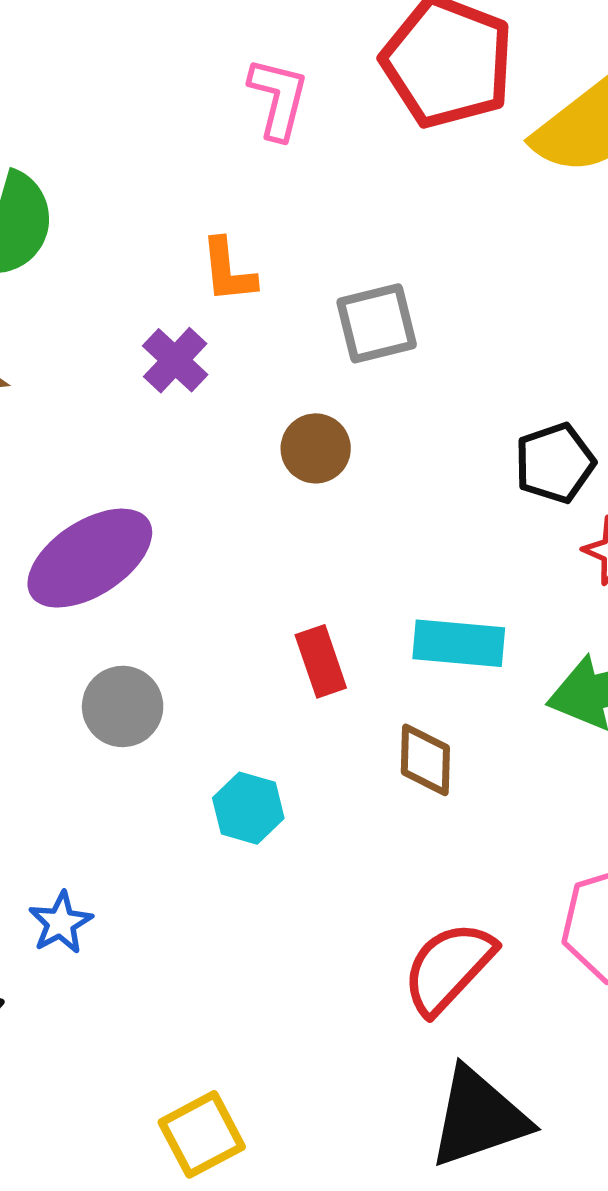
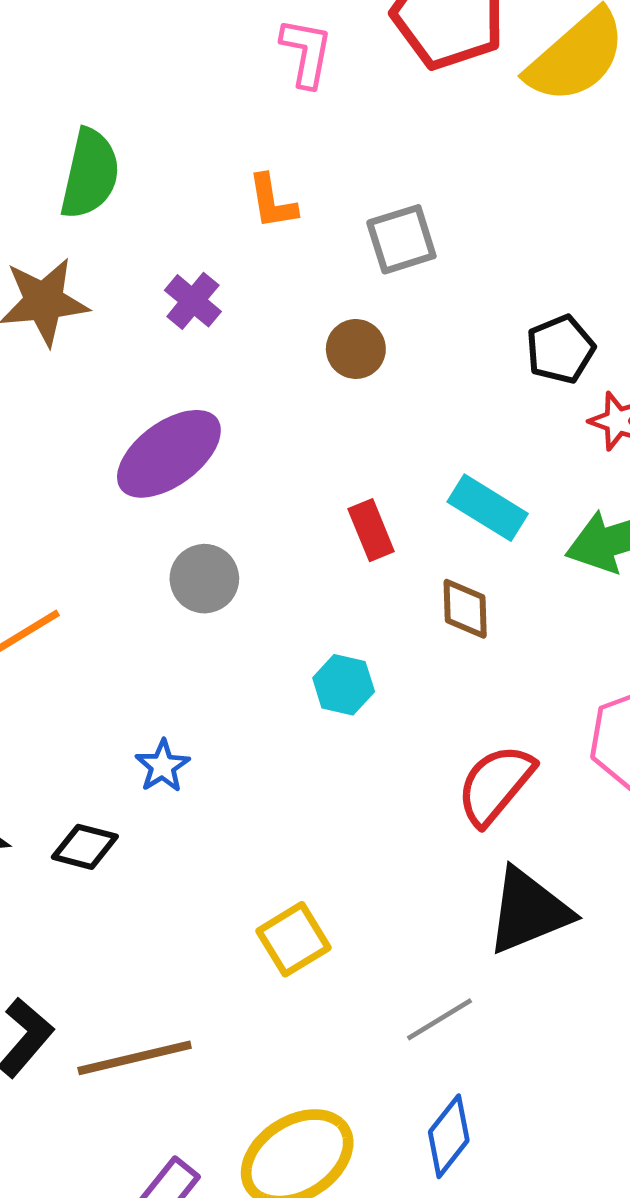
purple cross: (175, 360) -> (193, 301), moved
cyan rectangle: (459, 643) -> (488, 508), turned 30
cyan hexagon: (248, 808) -> (344, 685), moved

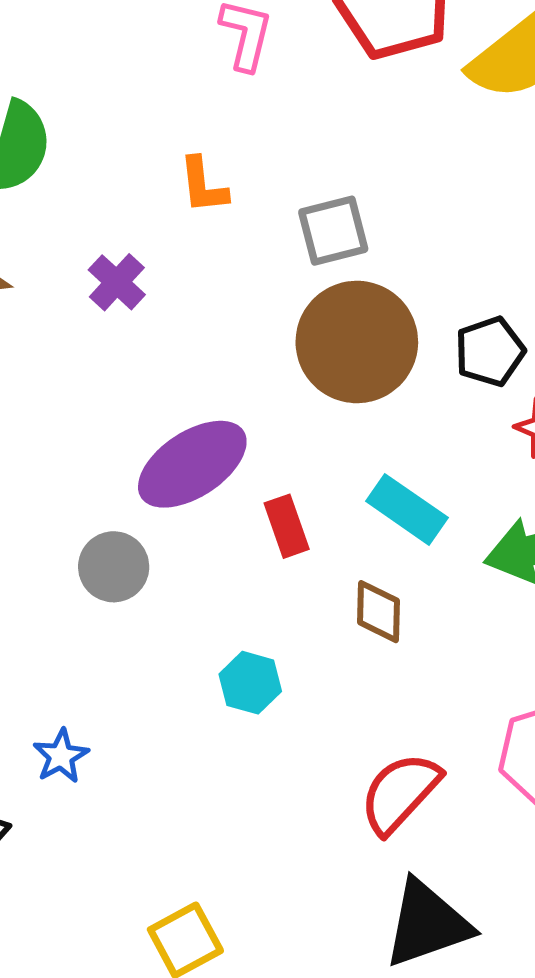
brown circle: (356, 349) -> (357, 342), moved, size x2.0
purple ellipse: (169, 454) -> (192, 464), moved

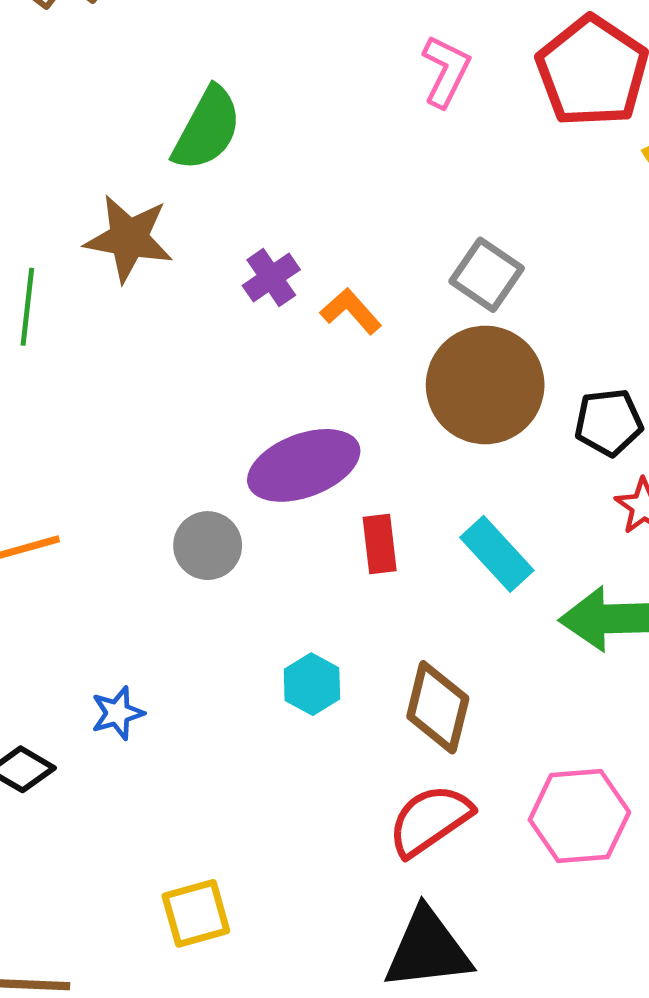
orange L-shape: (203, 185) -> (351, 311), moved, turned 132
gray square: (333, 231) -> (487, 275), turned 36
brown diamond: (379, 612) -> (438, 707), moved, size x1.4

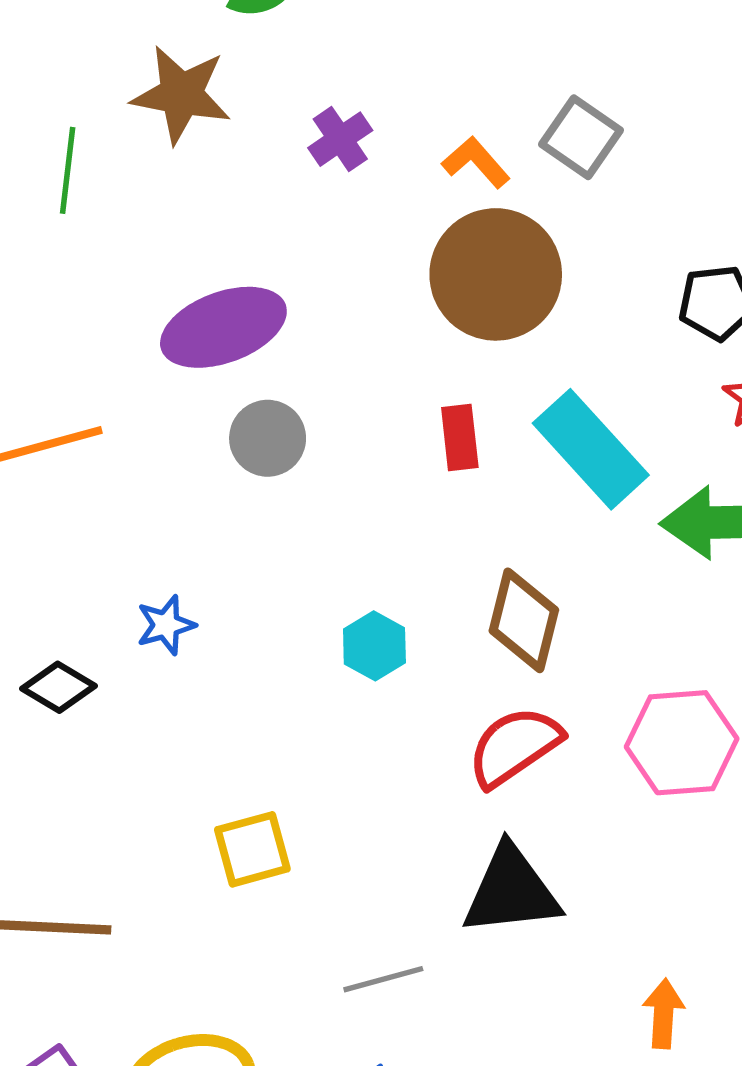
orange L-shape: (351, 311) -> (476, 162), moved
brown circle: (485, 385) -> (496, 274), moved
purple ellipse: (304, 465) -> (223, 327), moved
cyan rectangle: (497, 554) -> (591, 449), size x1.4
cyan hexagon: (312, 684) -> (374, 646), moved

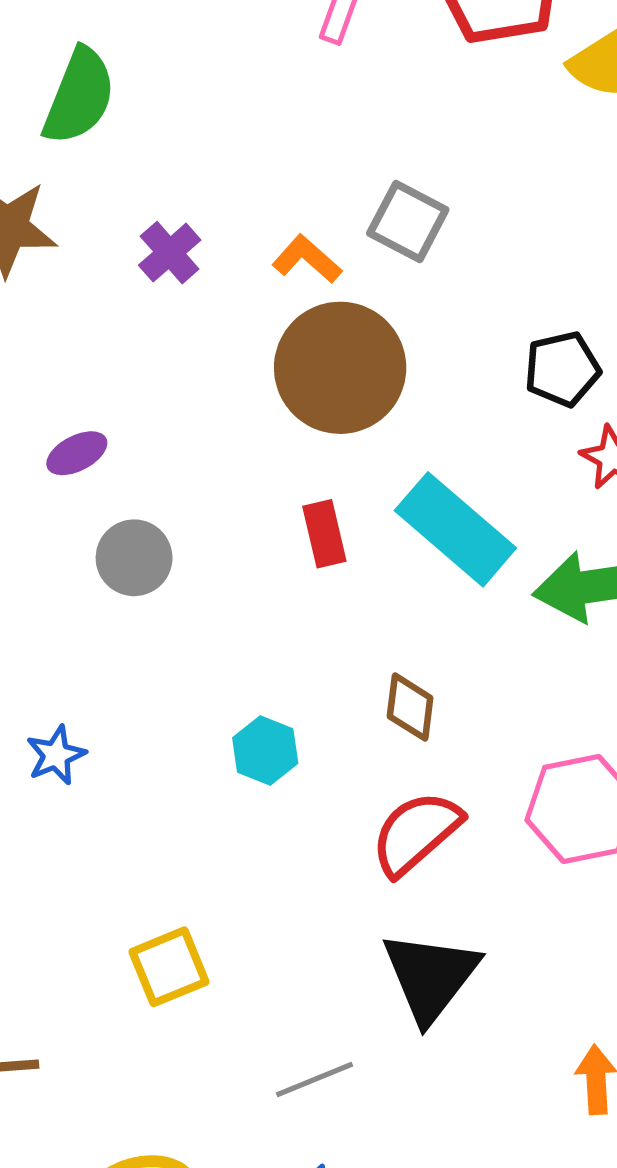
purple ellipse: (223, 327) -> (77, 453), size x0.5
brown diamond: (524, 620) -> (410, 707), size x0.7
black triangle: (511, 891) -> (430, 976), turned -39

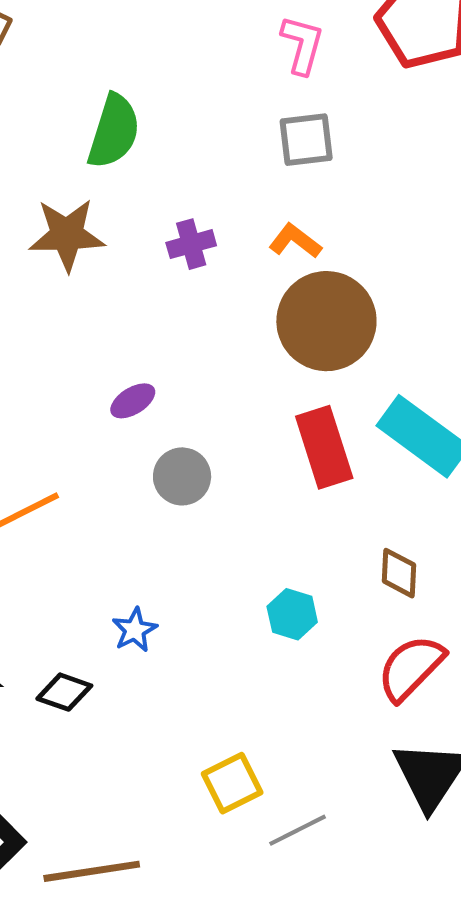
gray square: (408, 222) -> (306, 140), moved, turned -30
purple cross: (170, 253) -> (191, 244), turned 30
red rectangle: (324, 534) -> (324, 447), size x1.6
gray line: (314, 1079) -> (298, 830), moved

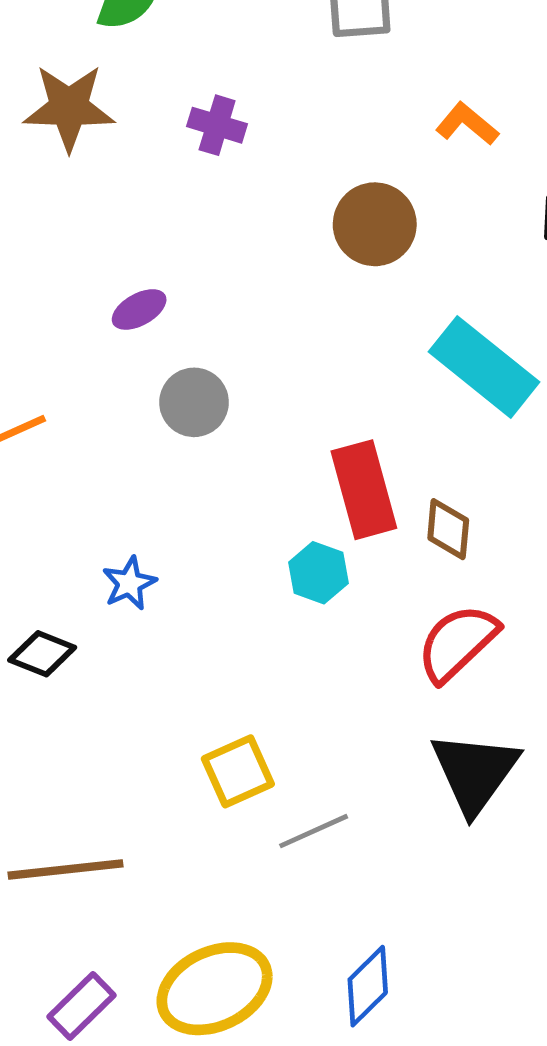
orange L-shape: (295, 241) -> (467, 124), moved
purple cross: (191, 244) -> (217, 125), turned 30
brown circle: (326, 321) -> (375, 224), size x0.7
red rectangle: (324, 447) -> (364, 490), moved

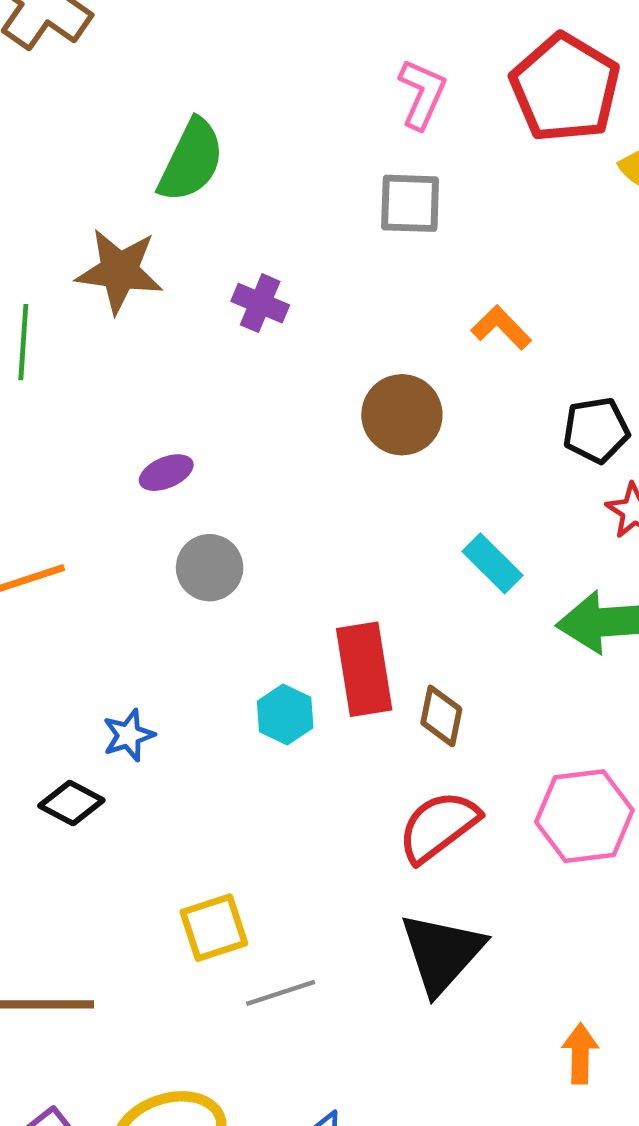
cyan rectangle: (484, 367) -> (492, 563), size x0.6
cyan hexagon: (318, 573) -> (285, 715), moved
black diamond: (42, 654) -> (71, 803), moved

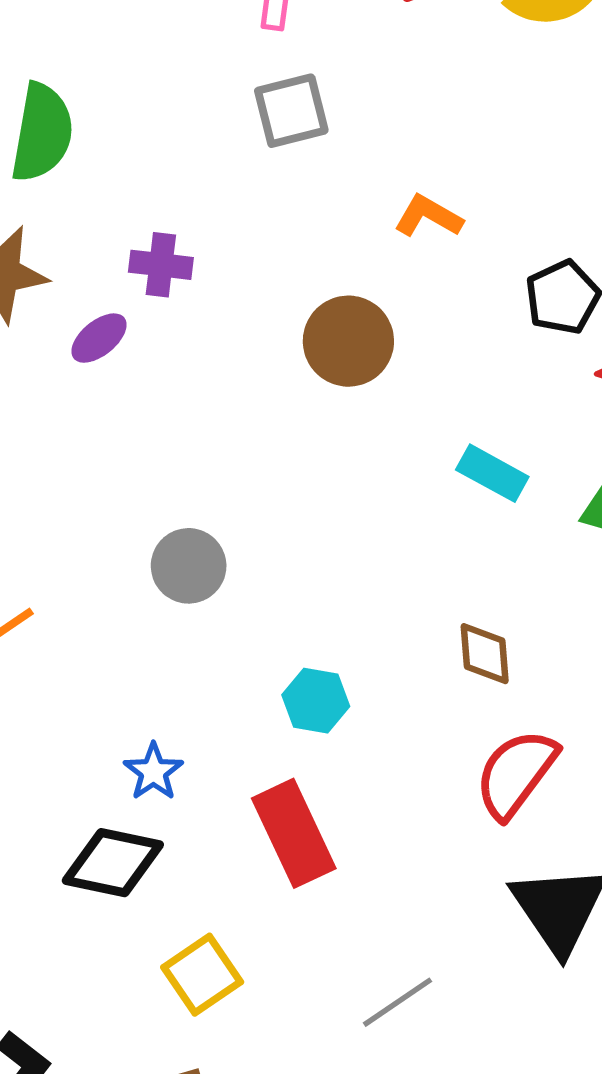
purple ellipse: (166, 473) -> (99, 338), moved
red rectangle: (364, 669) -> (294, 833), moved
black diamond: (71, 803) -> (113, 863), size x1.4
yellow square: (214, 928) -> (202, 975), moved

